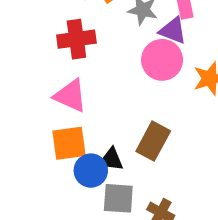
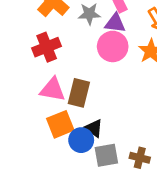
brown rectangle: (153, 141) -> (79, 93), moved
black triangle: (111, 159) -> (94, 128), turned 42

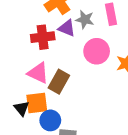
purple triangle: (115, 23) -> (67, 28), moved
black triangle: (94, 128) -> (22, 108), moved

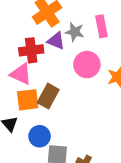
pink triangle: (38, 73) -> (21, 74), moved
orange square: (37, 103) -> (28, 100), moved

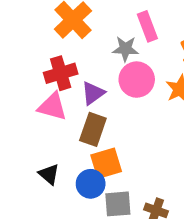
gray star: (75, 32) -> (125, 49), moved
purple triangle: (56, 41) -> (93, 93), moved, turned -48
orange square: (28, 100) -> (106, 163), moved

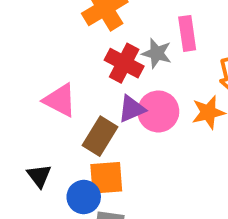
red cross: (61, 73) -> (124, 63), moved, turned 32
pink circle: (137, 80) -> (158, 111), moved
purple triangle: (93, 93) -> (132, 109), moved

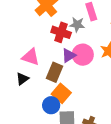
black triangle: (39, 176) -> (22, 79), moved, turned 40
orange square: (106, 178) -> (61, 93), turned -36

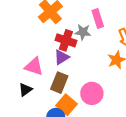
purple triangle: (69, 55) -> (62, 57), moved
pink circle: (83, 55) -> (92, 93), moved

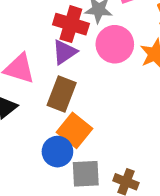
pink circle: (92, 93) -> (115, 44), moved

